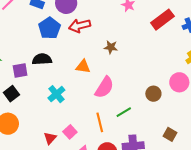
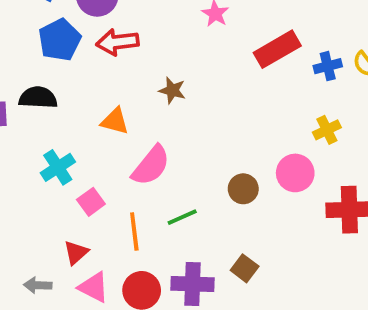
pink square: (70, 132) -> (91, 202), moved
brown square: (170, 134) -> (245, 268), moved
red triangle: (50, 138) -> (76, 252), moved

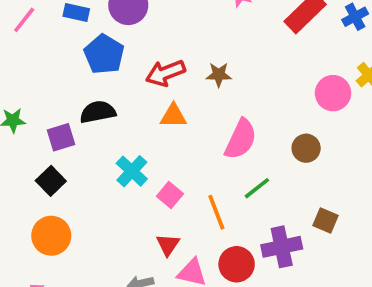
red arrow: (117, 42) -> (165, 73), moved
pink semicircle: (151, 166) -> (241, 139), moved
pink circle: (295, 173) -> (333, 93), moved

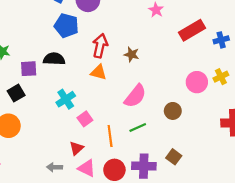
blue pentagon: (104, 54) -> (66, 26), turned -30
red arrow: (165, 73) -> (100, 46), turned 110

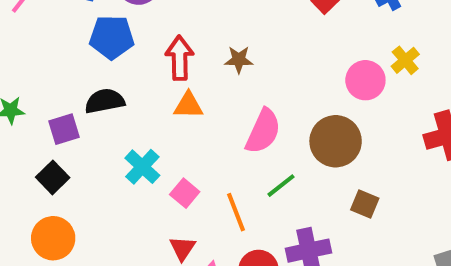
brown circle: (173, 111) -> (336, 141), size x1.6
brown square: (174, 157) -> (365, 204), moved

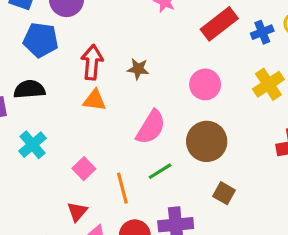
yellow cross: (405, 60) -> (268, 84), size x1.4
pink circle: (365, 80) -> (205, 84), moved
cyan cross: (142, 167) -> (33, 145), moved

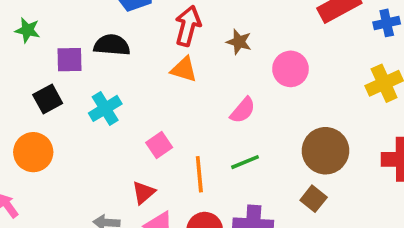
pink circle: (205, 84) -> (290, 69), moved
pink semicircle: (151, 127) -> (243, 110), size x0.7
brown circle: (207, 141) -> (325, 151), moved

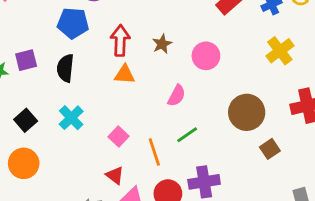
brown star: (239, 42) -> (162, 44), turned -30
black semicircle: (112, 45) -> (65, 68), turned -76
purple square: (69, 60) -> (26, 60), moved
red triangle: (144, 193) -> (115, 175), turned -30
brown square: (314, 199) -> (270, 149), moved, turned 30

